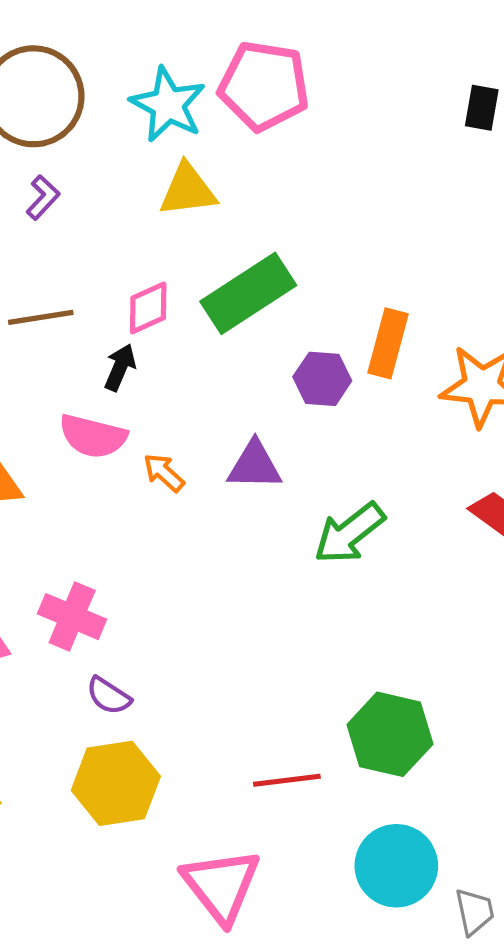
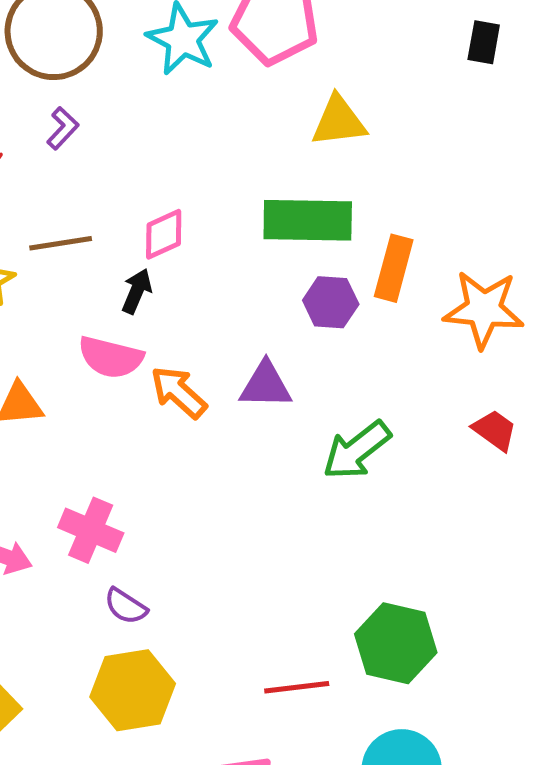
yellow triangle: (188, 190) -> (339, 121), moved
green rectangle: (248, 293) -> (308, 220), moved, turned 34
orange arrow: (164, 473) -> (179, 392), size x1.4

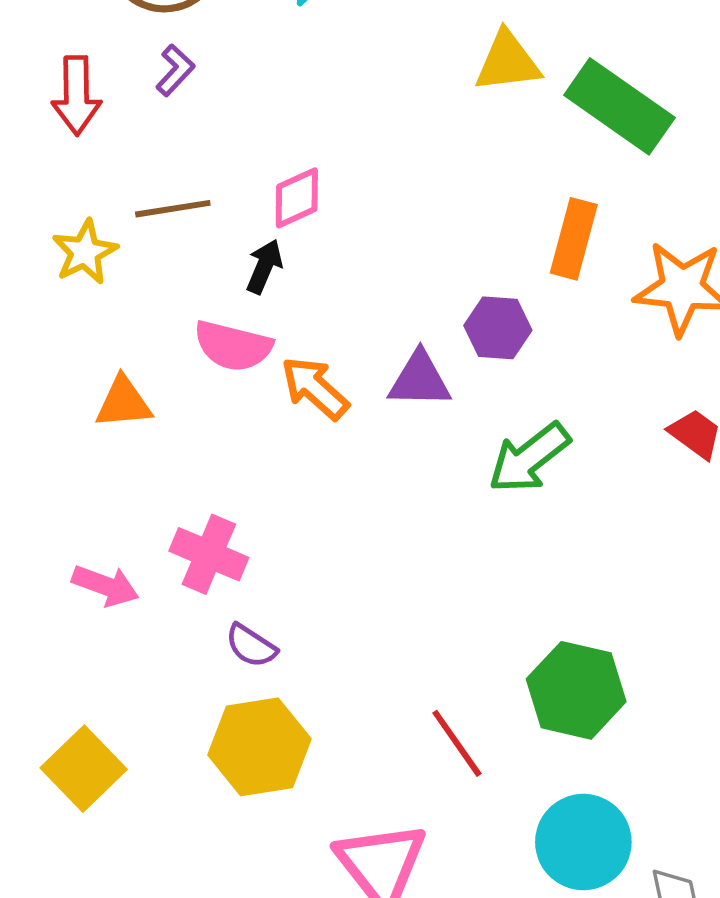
green rectangle: (308, 220) -> (619, 106), moved, turned 34
purple hexagon: (331, 302) -> (498, 328), moved
red line: (297, 687) -> (457, 743), turned 62

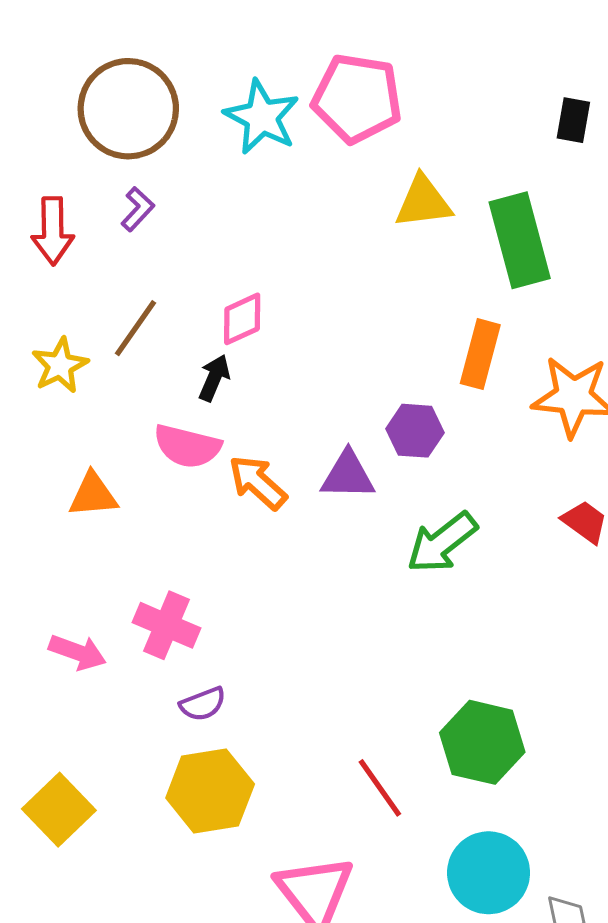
green rectangle: (619, 106) -> (520, 240), turned 40
brown line: (173, 209) -> (136, 328), turned -46
purple semicircle: (251, 646) -> (203, 704), turned -54

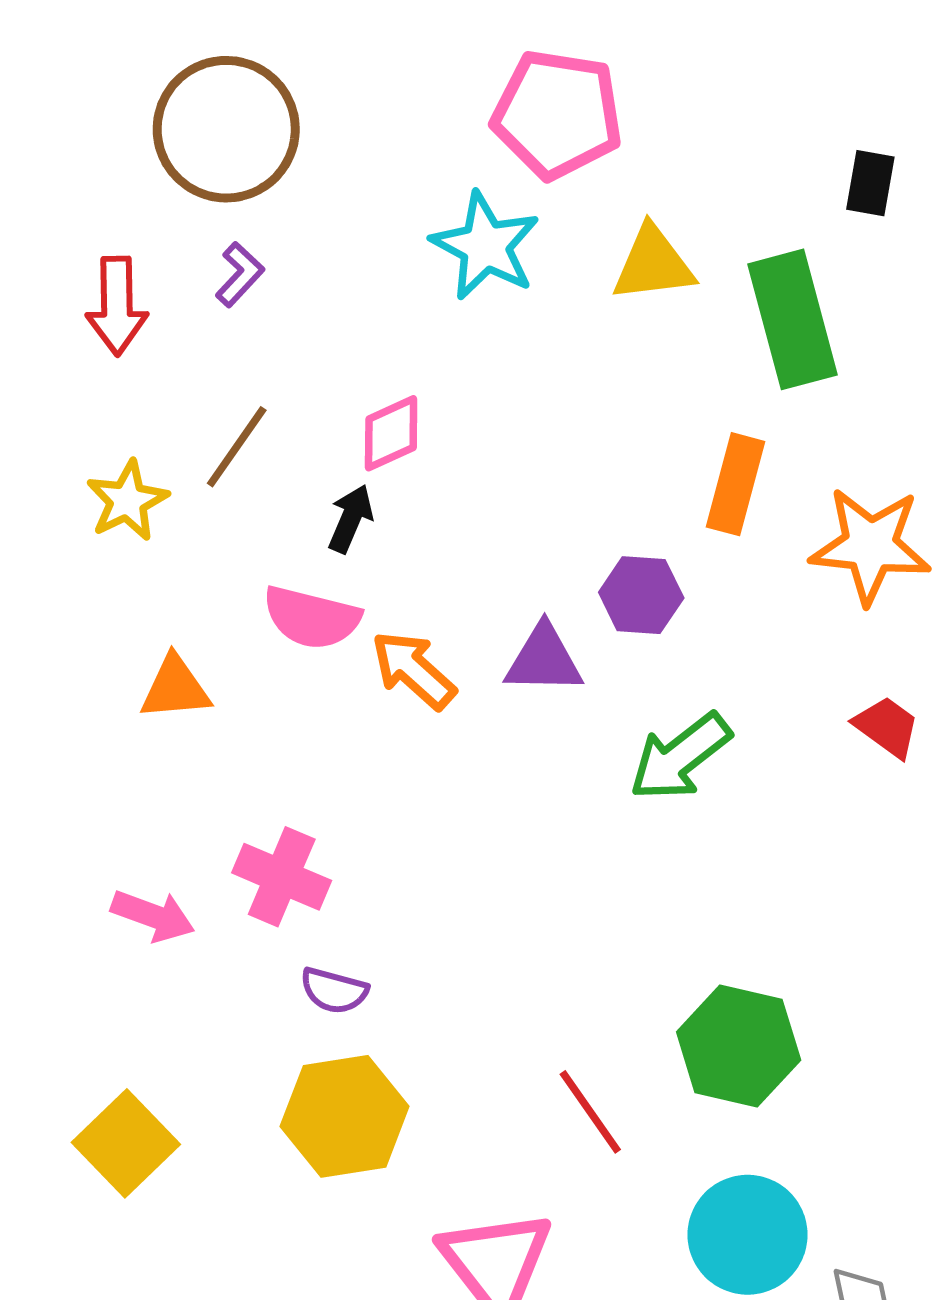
cyan star: (262, 117) -> (485, 246), moved
black rectangle: (573, 120) -> (870, 183), moved
purple semicircle: (203, 704) -> (334, 991), turned 36

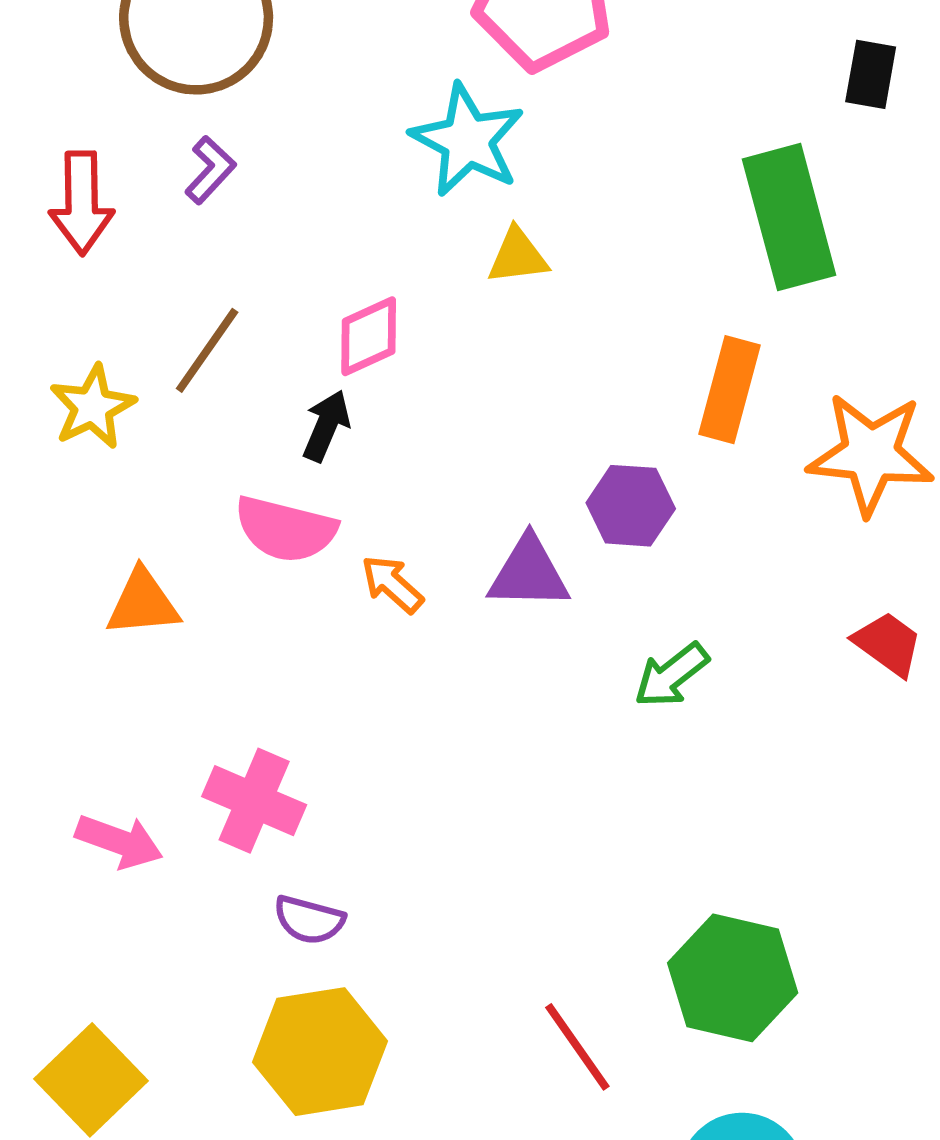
yellow triangle: (653, 264) -> (518, 256), moved, size x0.7
orange arrow: (413, 670) -> (392, 584), size x0.7
green arrow: (680, 757) -> (671, 675), size x0.7

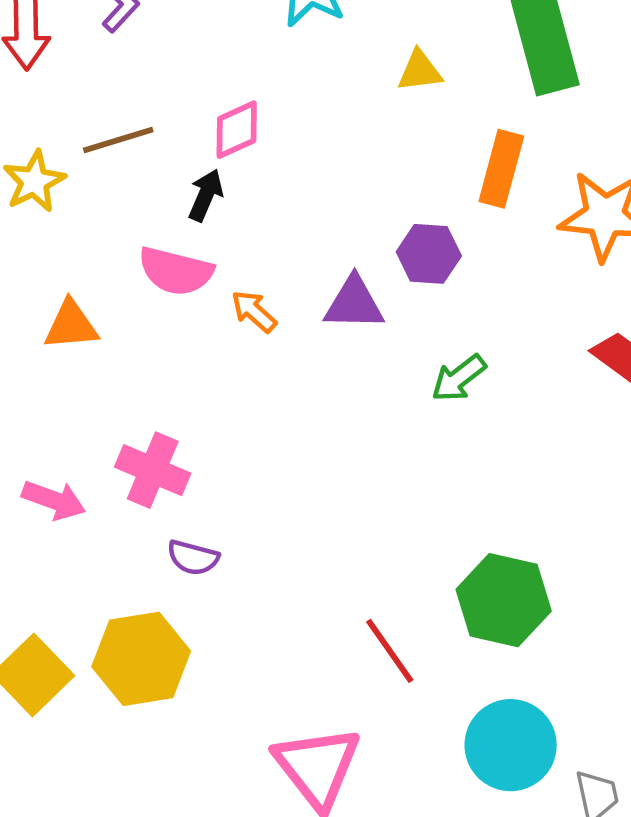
yellow triangle: (518, 256) -> (420, 71), moved
brown line: (207, 350) -> (118, 140), turned 38
yellow hexagon: (320, 1052) -> (141, 659), moved

